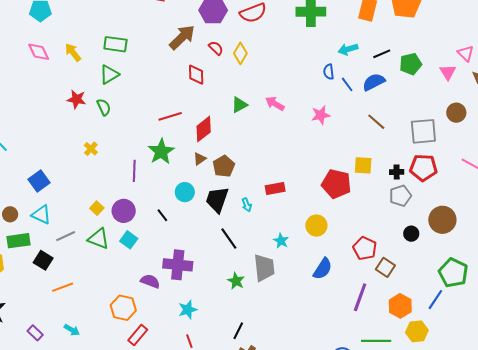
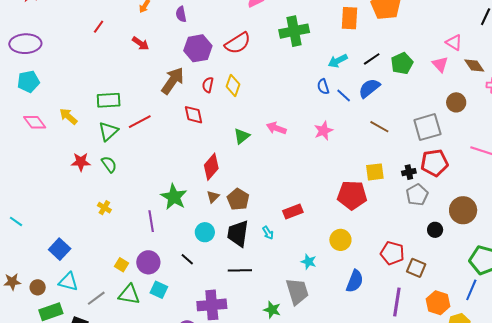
red semicircle: (216, 48) -> (208, 85), turned -112
red line: (170, 116) -> (140, 122), moved
black line: (229, 239) -> (240, 270), moved, turned -45

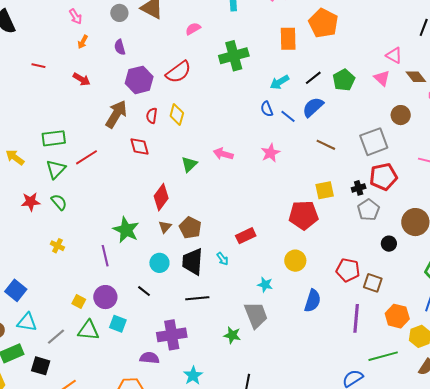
red line: (99, 27) -> (38, 66), turned 72

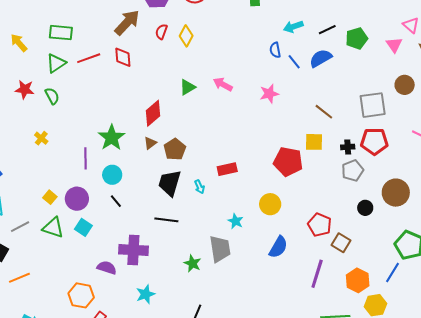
brown line: (326, 145) -> (324, 112), moved
red diamond: (140, 146) -> (123, 57), moved
cyan circle: (159, 263) -> (112, 175), moved

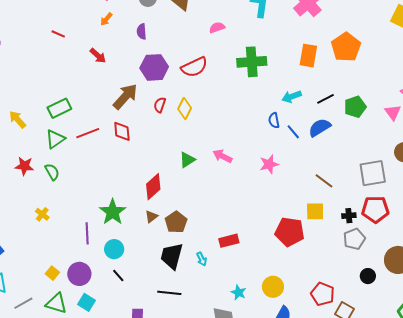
green rectangle: (61, 33) -> (59, 108), turned -30
yellow circle: (270, 204) -> (273, 287), moved

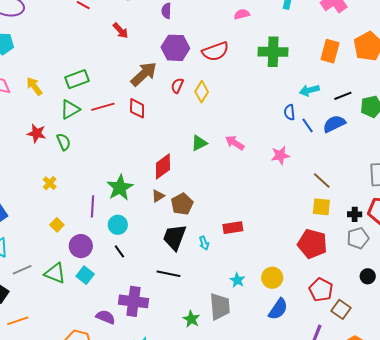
brown line: (324, 181) -> (322, 180), moved
red pentagon: (290, 232) -> (312, 244), moved
yellow square: (52, 273) -> (57, 225), moved

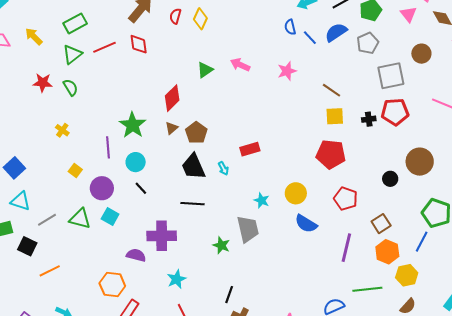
black trapezoid: (175, 237) -> (193, 167), turned -36
gray pentagon: (358, 238) -> (368, 43), moved
blue semicircle: (278, 309) -> (306, 224), turned 95
brown square: (341, 309) -> (381, 224), moved, turned 30

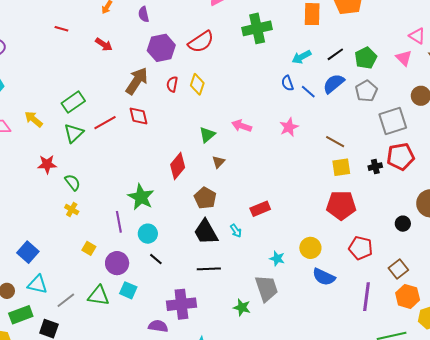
green semicircle: (70, 87) -> (73, 182), moved
brown triangle: (171, 128) -> (218, 162), moved

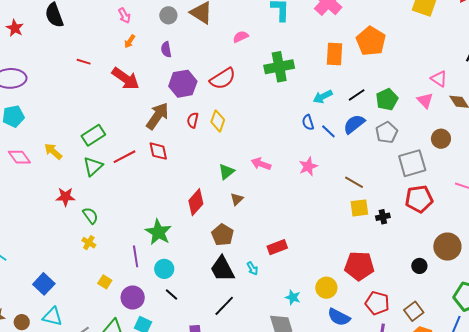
red arrow: (104, 44) -> (126, 79), size x1.6
black cross: (375, 167) -> (383, 217), moved
red pentagon: (341, 205) -> (359, 266), moved
red pentagon: (361, 248) -> (377, 303), moved
black line: (209, 269) -> (224, 306), turned -45

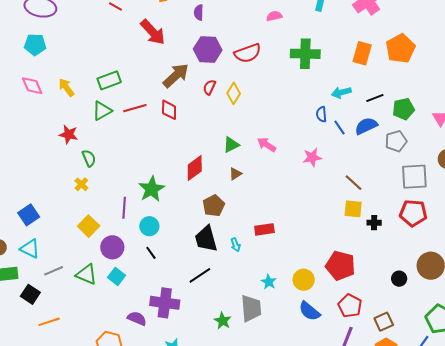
yellow square: (105, 282) -> (89, 226), size x1.5

